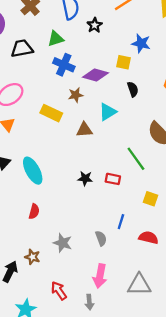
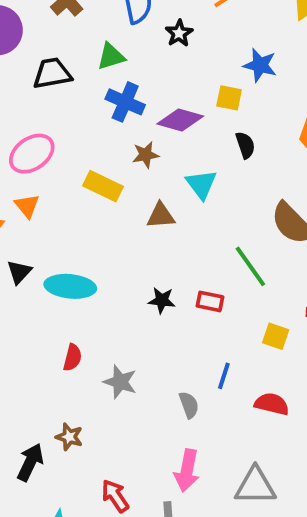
cyan triangle: (108, 112) -> (201, 184), turned -36
cyan ellipse: (33, 171) -> (70, 286), turned -56
gray star: (63, 243) -> (120, 382), moved

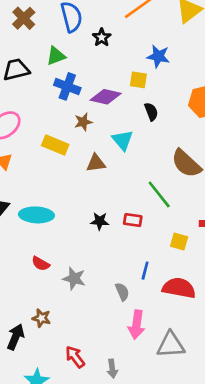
red semicircle: (72, 358) -> (41, 264), turned 108
red semicircle: (272, 404) -> (179, 288), size x1.4
pink arrow: (187, 471) -> (137, 325), moved

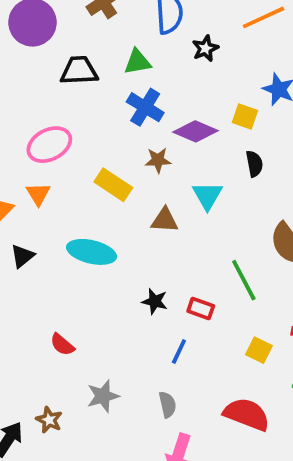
cyan ellipse: (36, 215) -> (92, 252), moved
blue line: (145, 271) -> (179, 351), moved
gray star: (74, 278) -> (103, 396), moved, turned 30

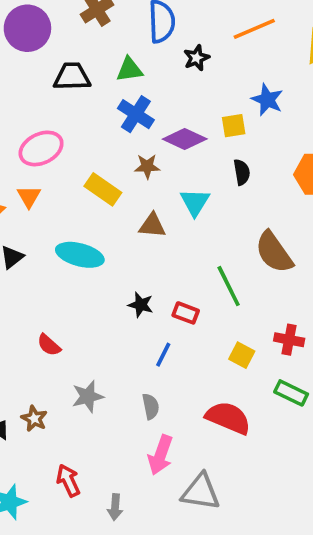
yellow square: (245, 117) -> (234, 126), turned -30

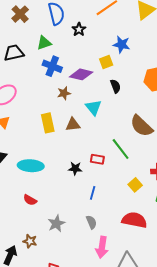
yellow rectangle: (103, 189) -> (48, 123), moved, turned 54
cyan ellipse: (80, 255) -> (31, 166), moved
red rectangle: (186, 313) -> (97, 159), moved
yellow square: (242, 355) -> (135, 185), turned 32

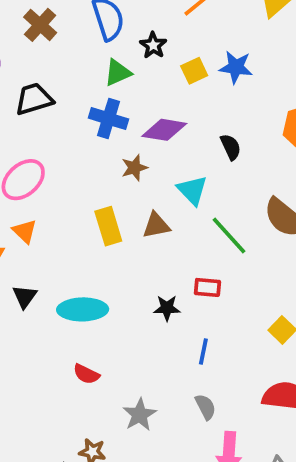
green triangle: (44, 43) -> (118, 73), moved
yellow square: (106, 62) -> (194, 71), moved
green line: (121, 149) -> (229, 236), moved

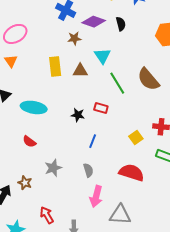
black semicircle: (231, 147) -> (121, 24), moved

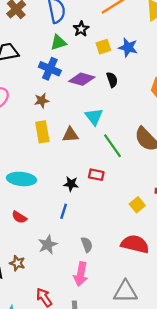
brown star: (74, 39) -> (42, 101), moved
blue line: (93, 141) -> (64, 211), moved
pink arrow: (96, 196) -> (81, 274), moved

